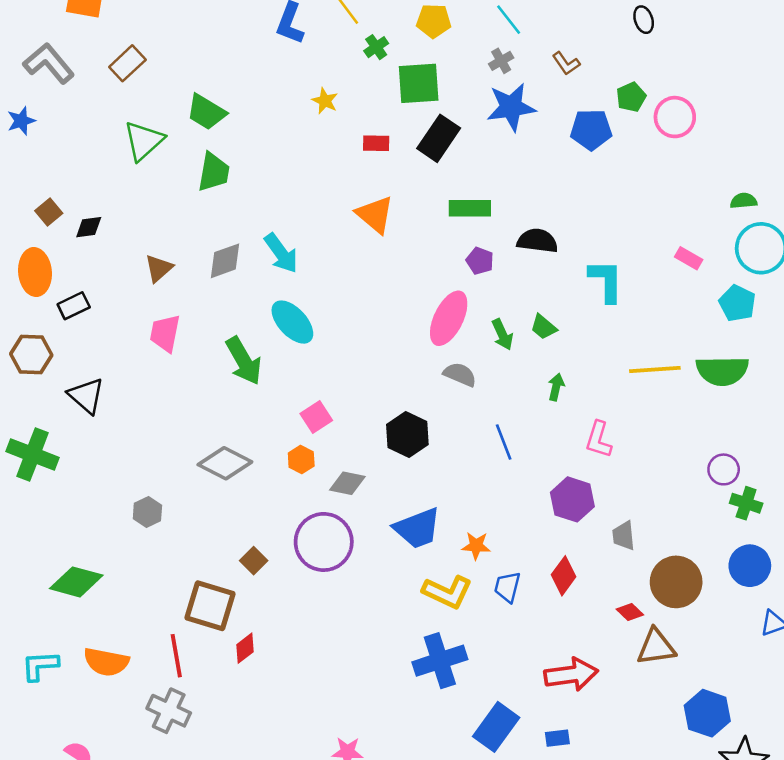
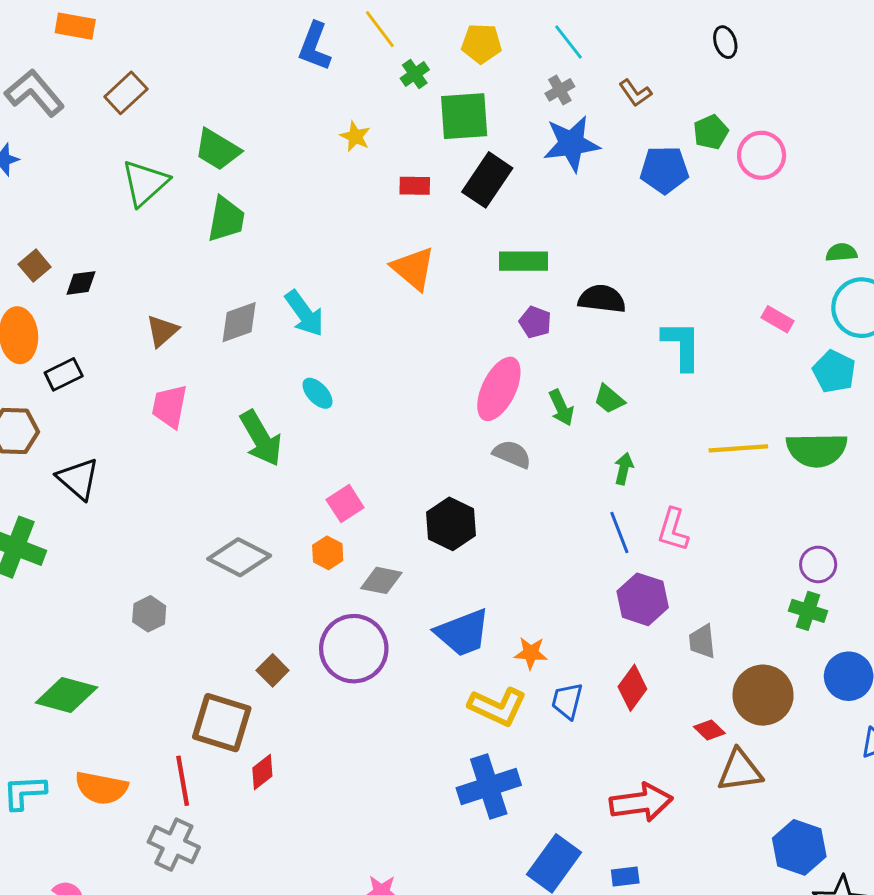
cyan ellipse: (292, 322) -> (318, 393), size x0.6
blue line: (504, 442) -> (619, 533), moved
green cross: (746, 503) -> (808, 611), moved

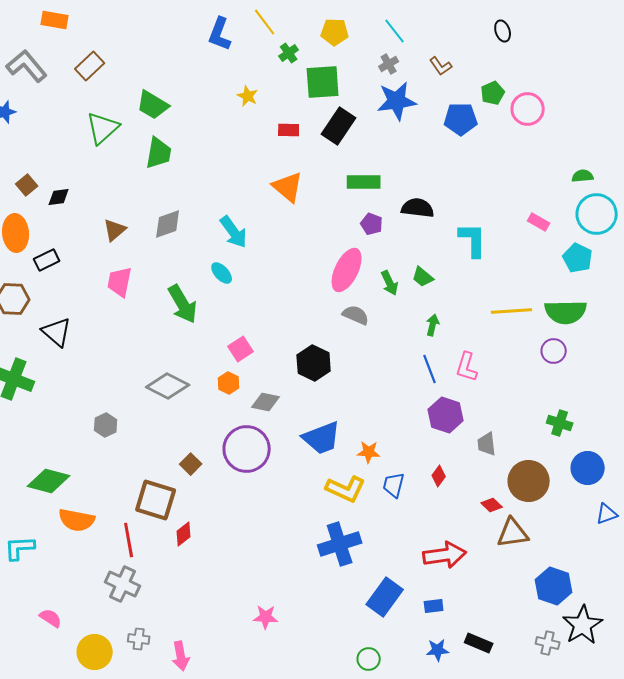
cyan arrow: (304, 313) -> (234, 232), moved
purple circle: (818, 564) -> (554, 351), moved
red diamond: (632, 688) -> (439, 476), size x0.7
orange semicircle: (101, 788) -> (77, 520), moved

